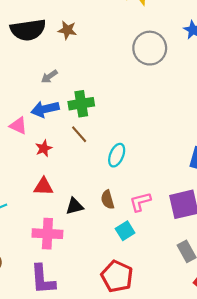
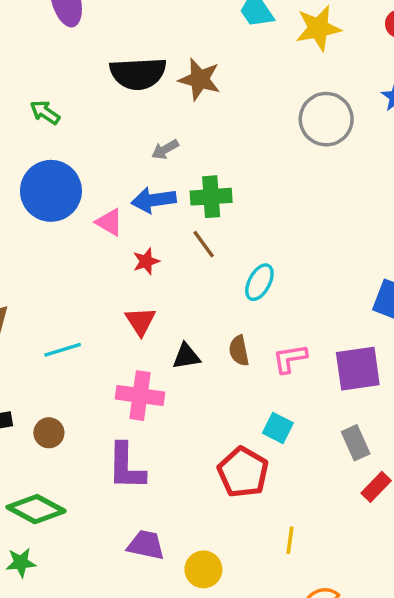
brown star: (67, 30) -> (200, 79), size x1.4
red triangle: (44, 187) -> (140, 321), turned 50
cyan square: (125, 231) -> (278, 428), moved, turned -36

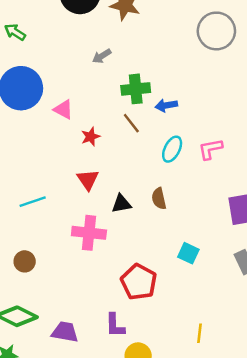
blue arrow: (154, 200) -> (166, 105), moved, size x0.7
pink L-shape: (290, 359) -> (210, 149), moved
purple L-shape: (126, 466) -> (115, 325), moved, size x0.7
red pentagon: (243, 472) -> (139, 282), moved
purple trapezoid: (146, 545) -> (65, 332), moved

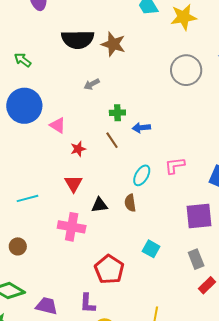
green cross: (136, 89) -> (117, 113), size x0.7
cyan ellipse: (172, 149) -> (142, 175), moved

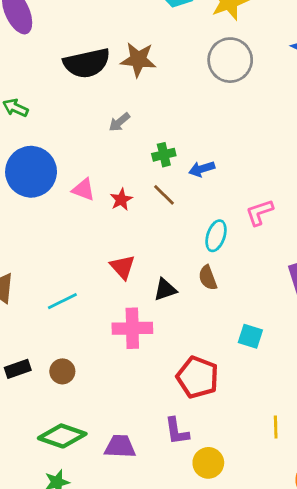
gray circle: (186, 70) -> (230, 60), moved
red star: (78, 149) -> (121, 200), moved

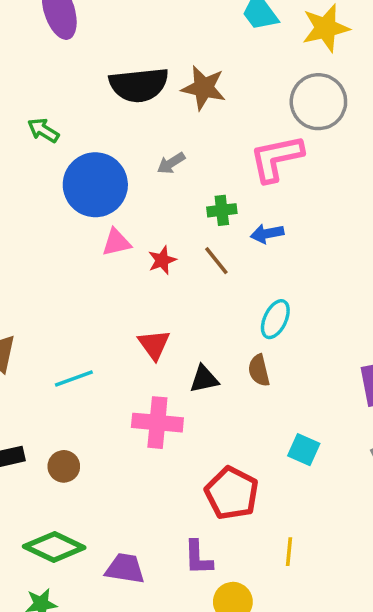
blue circle: (31, 172) -> (95, 185), moved
pink triangle: (83, 190) -> (116, 242), turned -40
pink L-shape: (260, 212) -> (276, 158), moved, size x1.5
yellow line: (276, 427) -> (289, 552), moved

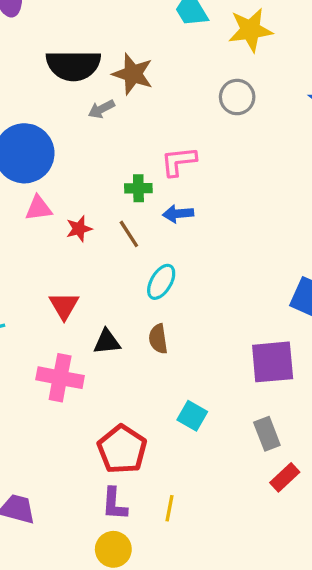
gray circle: (318, 102) -> (237, 97), size x0.7
pink L-shape: (276, 158) -> (179, 161), moved, size x0.7
gray arrow: (171, 163) -> (101, 109), moved
cyan ellipse: (275, 319) -> (161, 282), moved
purple L-shape: (198, 558) -> (114, 504), moved

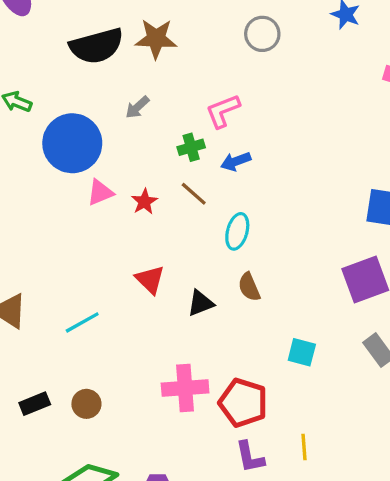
gray arrow: (101, 109) -> (137, 107), moved
pink cross: (60, 378) -> (185, 388), moved

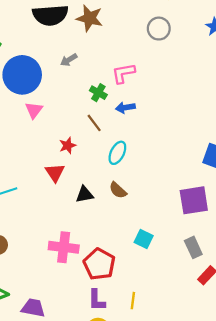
green cross: (191, 147) -> (98, 93), turned 35
pink triangle: (100, 192) -> (34, 110), turned -42
red star: (144, 202) -> (68, 145), moved
brown semicircle: (249, 287) -> (118, 190), turned -36

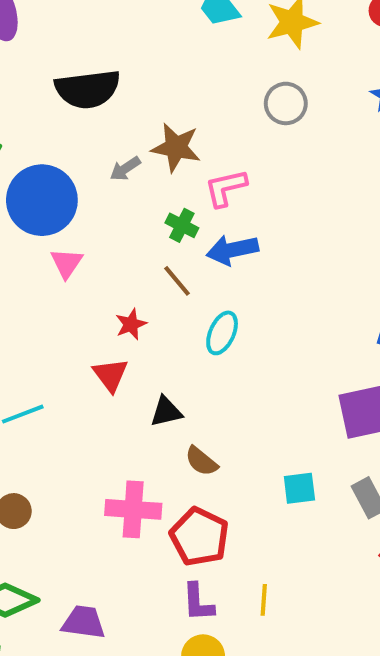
brown star: (90, 18) -> (176, 147), moved
blue arrow: (125, 108) -> (232, 250), size x1.4
brown semicircle: (118, 190) -> (201, 461), moved
cyan square: (144, 239) -> (299, 488), moved, turned -30

